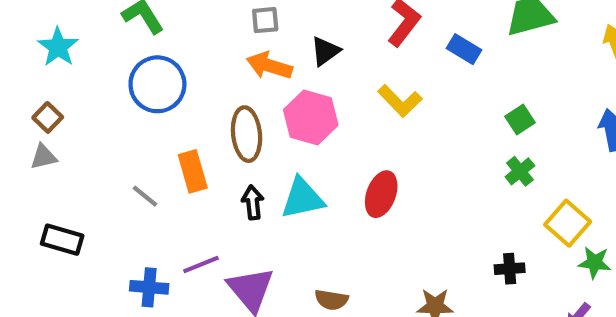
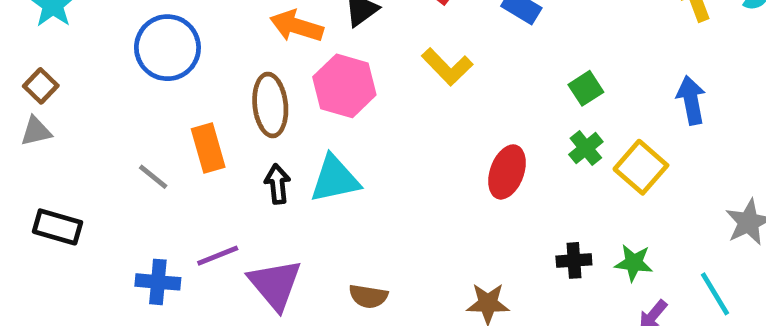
red ellipse: (381, 194) -> (507, 172), moved
yellow square: (568, 223) -> (641, 167), moved
green star: (595, 262) -> (634, 263), moved

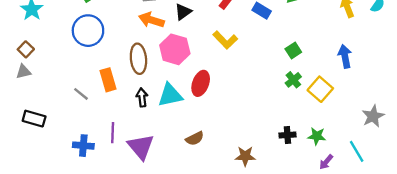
red ellipse: (507, 172) -> (201, 83), moved
purple line: (218, 256) -> (113, 133), turned -66
brown semicircle: (368, 296) -> (195, 139), moved, turned -36

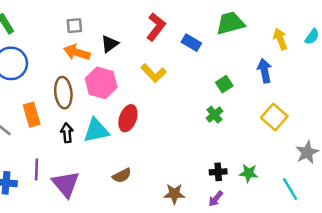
blue arrow: (345, 56) -> (264, 71), moved
green cross: (293, 80) -> (214, 115), moved
yellow square: (320, 89) -> (274, 117), moved
purple arrow: (326, 162) -> (216, 199), moved

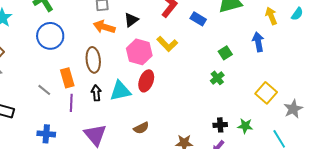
pink hexagon: (101, 83) -> (139, 52), moved
yellow square: (274, 117) -> (266, 93), moved
purple line: (37, 169) -> (71, 103), moved

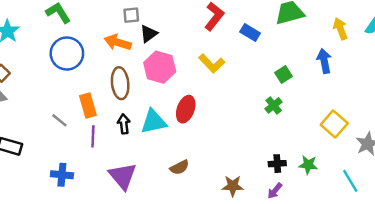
black triangle: (131, 20) -> (149, 34), moved
orange arrow: (104, 27) -> (118, 42), moved
pink hexagon: (139, 52) -> (160, 67), moved

